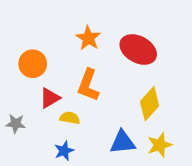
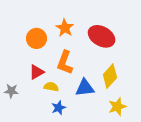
orange circle: (33, 64) -> (36, 38), moved
blue triangle: (122, 142) -> (85, 88), moved
blue star: (64, 151) -> (59, 108), moved

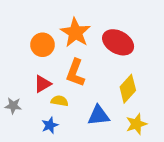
orange star: (65, 28) -> (75, 33), size x1.4
blue triangle: (85, 88) -> (99, 115), moved
blue star: (59, 108) -> (50, 125), moved

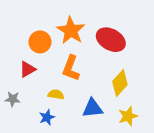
red triangle: (42, 84) -> (27, 69), moved

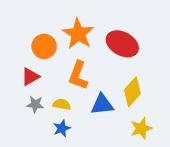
gray star: (13, 99) -> (35, 104), moved
blue triangle: (93, 108) -> (102, 104), moved
blue star: (47, 117) -> (62, 128), moved

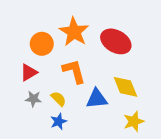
orange L-shape: (78, 75) -> (74, 71), turned 144
yellow diamond: (132, 92) -> (125, 87), turned -64
yellow semicircle: (62, 104) -> (59, 99), turned 35

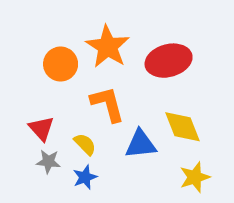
red ellipse: (116, 41) -> (169, 61), turned -44
red triangle: (29, 72) -> (41, 128), moved, turned -42
gray star: (33, 99) -> (48, 162), moved

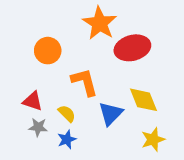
orange star: (108, 47) -> (100, 23), moved
red triangle: (41, 128) -> (33, 101), turned -30
blue triangle: (141, 144) -> (111, 113), turned -40

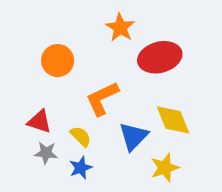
orange star: (100, 23) -> (120, 28), size x0.7
orange L-shape: (85, 82) -> (102, 98), turned -100
yellow star: (153, 139) -> (165, 168), moved

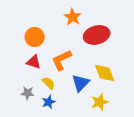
red triangle: (39, 122) -> (34, 62), moved

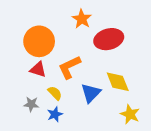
orange circle: (35, 37) -> (39, 41), size x1.4
yellow star: (100, 102) -> (130, 114), moved, turned -30

